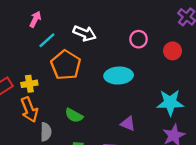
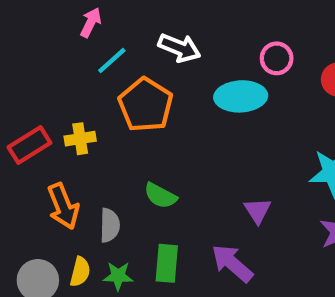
cyan ellipse: (119, 76) -> (241, 96), moved
orange arrow: (29, 110) -> (63, 206), moved
purple triangle: (128, 124) -> (258, 210), turned 35

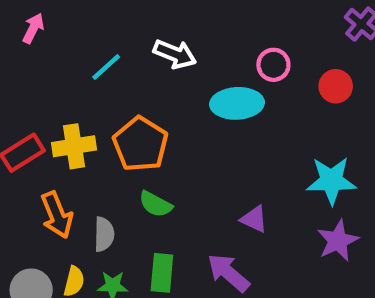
pink arrow: (91, 22) -> (33, 28), moved
orange pentagon: (146, 105) -> (140, 144), moved
yellow cross: (80, 139) -> (74, 146), size x1.4
purple triangle: (258, 210) -> (254, 219), turned -32

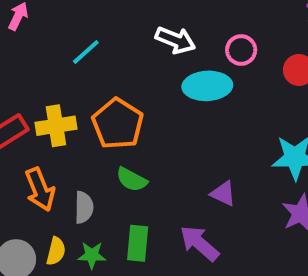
white arrow: (175, 54) -> (175, 40), moved

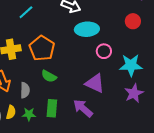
pink circle: (241, 50) -> (104, 51), moved
purple triangle: (223, 193) -> (95, 83), size x1.5

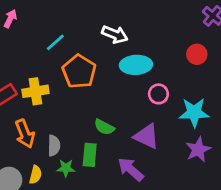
orange pentagon: (42, 48) -> (79, 71), moved
green semicircle: (49, 76) -> (104, 127), moved
green rectangle: (52, 108) -> (90, 155), moved
green star: (29, 114) -> (66, 168), moved

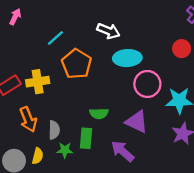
pink circle: (158, 94) -> (147, 84), size x1.5
green semicircle: (104, 127) -> (99, 113), turned -30

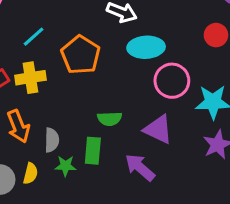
cyan line: (55, 38) -> (34, 37), moved

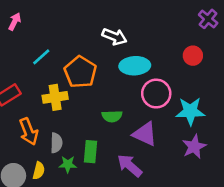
yellow cross: (30, 78) -> (55, 97), moved
green semicircle: (110, 119) -> (112, 116), moved

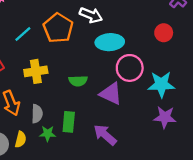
orange pentagon: (80, 72) -> (58, 28), moved
green semicircle: (112, 116) -> (78, 81), moved
purple triangle: (145, 134) -> (111, 94), moved
purple star: (194, 147) -> (165, 117), turned 30

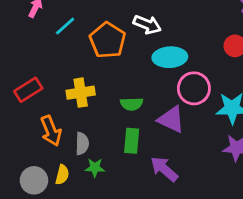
cyan line: (23, 34) -> (65, 26), moved
green rectangle: (69, 122) -> (132, 141), moved

